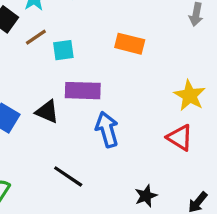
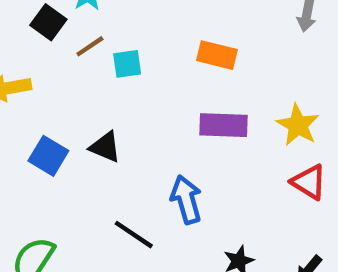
purple rectangle: (83, 91) -> (223, 125), moved
blue arrow: (107, 129) -> (186, 200), moved
red triangle: (180, 138) -> (309, 182), moved

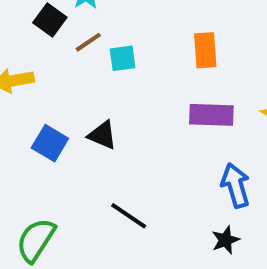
orange rectangle: (217, 55) -> (205, 50), turned 72
blue arrow: (186, 200) -> (236, 186), moved

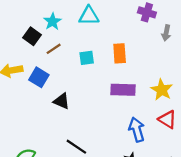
cyan square: (123, 58) -> (87, 58), moved
blue square: (50, 143) -> (39, 77), moved

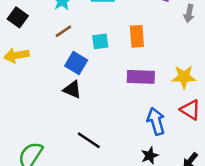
black square: (32, 36) -> (18, 17), moved
blue square: (39, 77) -> (76, 63), moved
yellow star: (162, 90) -> (184, 77), turned -30

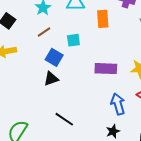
orange rectangle: (137, 36) -> (103, 19), moved
black triangle: (72, 90) -> (51, 79), turned -42

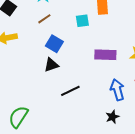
cyan square: (73, 40) -> (82, 21), moved
black line: (64, 119) -> (70, 91), moved, turned -60

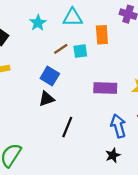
brown line: (44, 19) -> (61, 49), moved
black line: (70, 91) -> (67, 127), turned -42

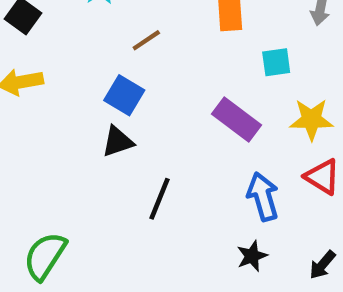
cyan square: (80, 51) -> (276, 62), moved
purple rectangle: (105, 88) -> (237, 119), turned 35

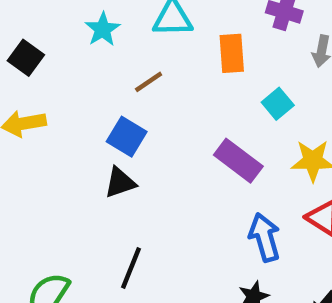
cyan square: (276, 62) -> (278, 104), turned -32
black line: (159, 199) -> (131, 268), moved

